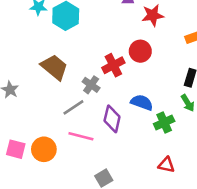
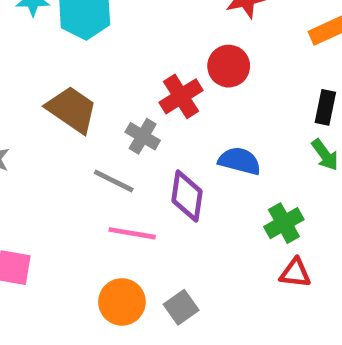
gray line: (73, 107) -> (114, 181), turned 65
green cross: (164, 122) -> (284, 223), moved
orange circle: (44, 149) -> (122, 302), moved

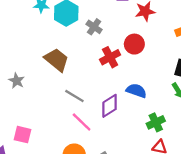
gray cross: (143, 136) -> (94, 27), moved
purple diamond: (187, 196) -> (110, 106), turned 45
pink line: (132, 233) -> (82, 122), turned 30

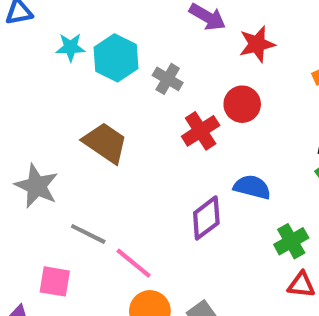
gray star: (17, 81) -> (37, 186), size x1.5
gray line: (74, 96) -> (88, 234), moved
pink line: (82, 122) -> (134, 263), moved

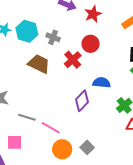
brown trapezoid: (105, 143) -> (39, 64), moved

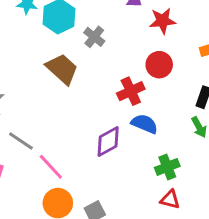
red circle: (91, 44) -> (159, 65), moved
red cross: (73, 60) -> (131, 91), moved

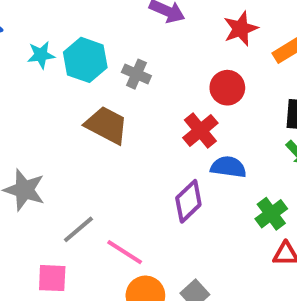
red star: (163, 21) -> (241, 29), moved
gray line: (21, 141) -> (78, 229), turned -60

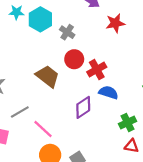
red star: (241, 29) -> (115, 23), moved
red circle: (227, 88) -> (74, 59), moved
brown trapezoid: (106, 125) -> (48, 76), moved

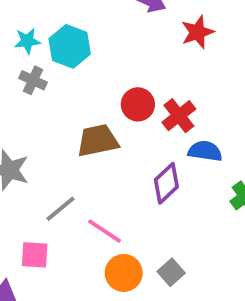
gray cross: (67, 32) -> (33, 80), moved
brown trapezoid: (48, 76) -> (98, 141), turned -40

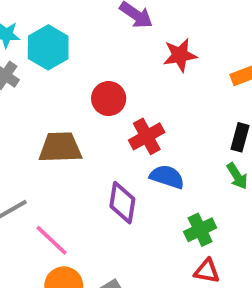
red circle: (138, 104) -> (109, 99), moved
purple diamond: (166, 183) -> (122, 203), turned -48

